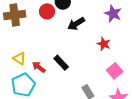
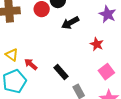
black rectangle: (61, 63) -> (61, 72), moved

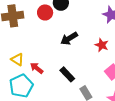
black arrow: (70, 23) -> (69, 38), moved

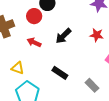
red arrow: (37, 68) -> (34, 42), moved
black rectangle: (67, 74) -> (60, 73), moved

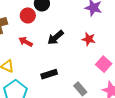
black rectangle: (60, 73) -> (49, 74), turned -56

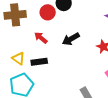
black rectangle: (49, 74) -> (39, 62), moved

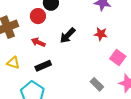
yellow triangle: (18, 58) -> (13, 63), moved

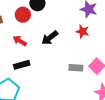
red star: (101, 34) -> (83, 32), moved
gray rectangle: (97, 84) -> (76, 68), moved, turned -48

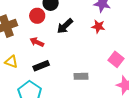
black arrow: (50, 38) -> (65, 26), moved
gray rectangle: (76, 68) -> (81, 76), moved

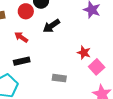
red star: (98, 26) -> (84, 53), moved

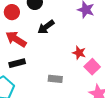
red circle: (26, 11) -> (12, 12), moved
red arrow: (21, 37) -> (16, 39), size x1.5

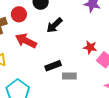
black rectangle: (17, 63) -> (53, 66), moved

